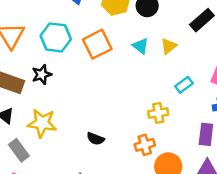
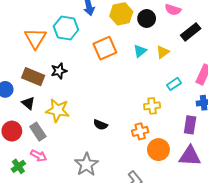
cyan hexagon: (56, 37) -> (66, 28), moved
cyan triangle: (141, 46) -> (140, 51), turned 40

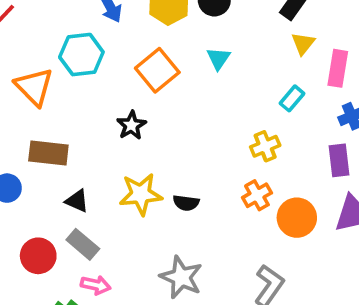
yellow triangle: (163, 52) -> (303, 43), moved
black star: (59, 71) -> (131, 125), moved
black triangle: (28, 103) -> (77, 201), moved
yellow star: (58, 110) -> (141, 194), moved

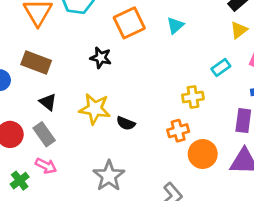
black star: (131, 125) -> (101, 58), turned 30

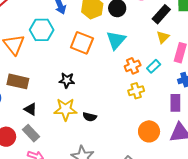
orange square: (129, 23) -> (82, 43), turned -35
cyan triangle: (175, 25) -> (116, 40), size x1.5
black star: (101, 58) -> (67, 80), moved
orange cross: (178, 131) -> (133, 66), moved

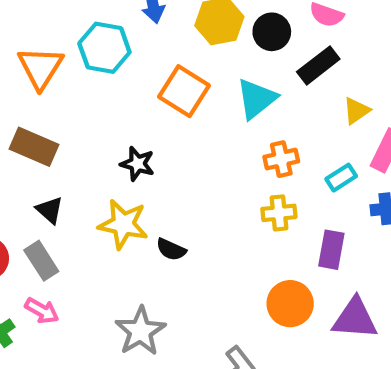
black rectangle: (161, 14) -> (318, 65), moved
cyan rectangle: (154, 66) -> (341, 178), moved
purple rectangle: (175, 103) -> (331, 250), moved

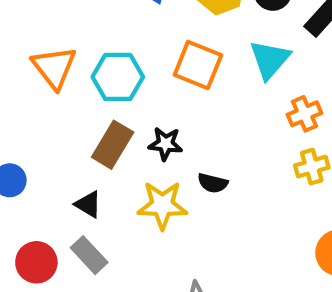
cyan hexagon: (104, 48) -> (118, 77), moved
brown rectangle: (34, 147) -> (113, 145), moved, turned -72
black semicircle: (171, 249) -> (213, 183), moved

